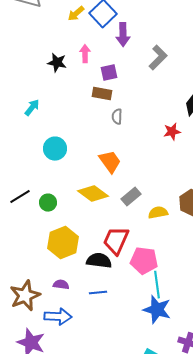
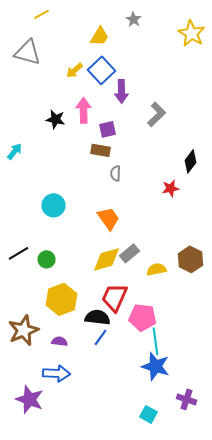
pink arrow: (85, 54) -> (84, 110), size x1.4
cyan arrow: (32, 108) -> (14, 151), moved
yellow diamond: (93, 194) -> (106, 259), moved, turned -52
blue line: (98, 293) -> (100, 337), moved, turned -48
brown star: (25, 296) -> (24, 330), moved

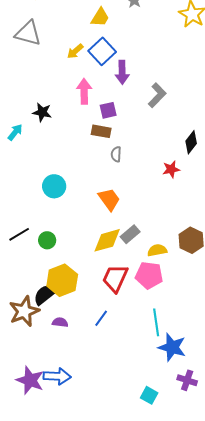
black star: (56, 119) -> (42, 112), moved
black semicircle: (98, 317) -> (45, 294), moved, turned -45
pink pentagon: (142, 317) -> (149, 275), moved
blue star: (156, 366) -> (172, 347), moved
blue arrow: (56, 373) -> (57, 376), moved

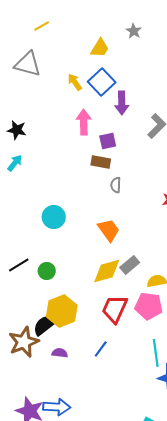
yellow arrow: (75, 51) -> (75, 82), turned 96
black star: (42, 112) -> (17, 130), moved

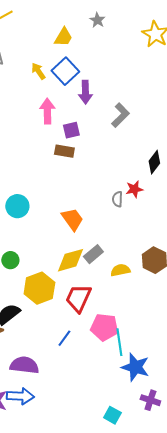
gray semicircle: (116, 185) -> (117, 199), moved
pink pentagon: (149, 306) -> (104, 327), moved
yellow hexagon: (62, 311) -> (39, 288), moved
purple semicircle: (60, 353) -> (24, 365), moved, size x1.8

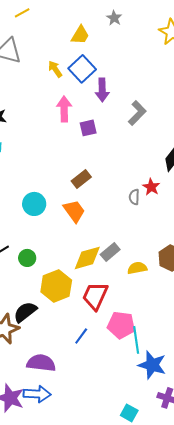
brown rectangle: (64, 151) -> (81, 179), moved, turned -48
red star: (134, 189) -> (151, 187), turned -30
orange trapezoid: (72, 219) -> (74, 211), moved

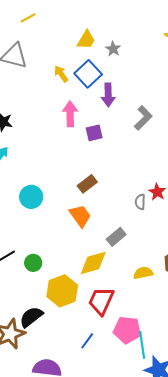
gray star: (114, 18) -> (113, 49), moved
cyan circle: (34, 204) -> (31, 197), moved
gray rectangle: (110, 252) -> (116, 237), moved

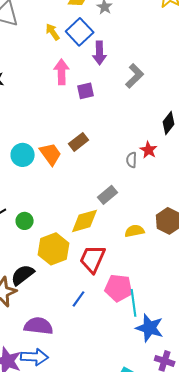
orange trapezoid: (80, 216) -> (51, 154), moved

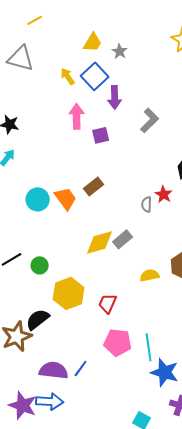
yellow diamond: (85, 221) -> (100, 242), moved
red trapezoid: (93, 259) -> (108, 303), size x0.7
pink pentagon: (119, 288) -> (118, 342), moved
blue line: (79, 299) -> (81, 368), moved

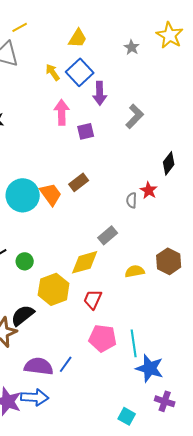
yellow line: (35, 20) -> (20, 27), moved
gray star: (120, 51) -> (132, 47), moved
cyan circle: (38, 199) -> (23, 195), size x1.4
yellow diamond: (100, 242) -> (85, 262), moved

